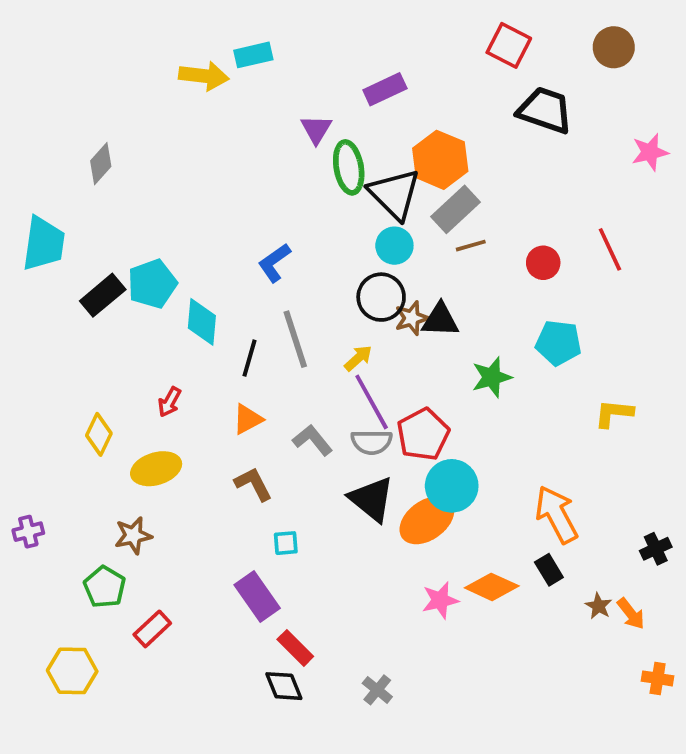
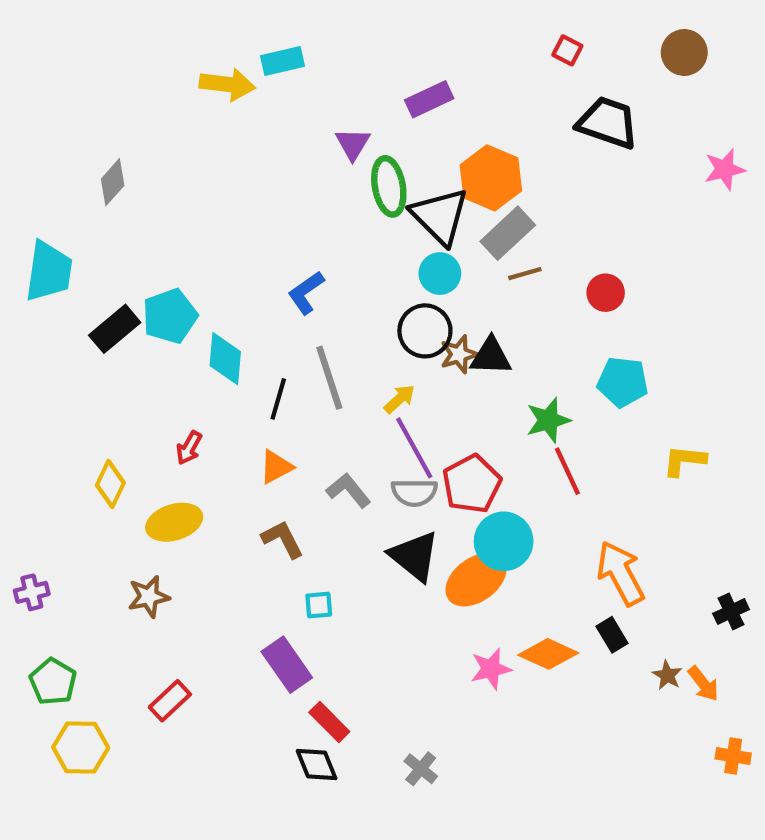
red square: (509, 45) -> (567, 50), size x0.6
red line: (610, 249) -> (567, 471), moved
green pentagon: (105, 587) -> (53, 682), moved

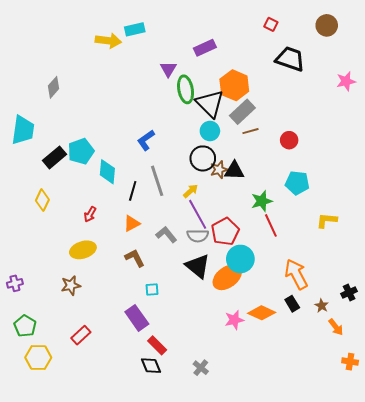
yellow diamond: (110, 484) -> (42, 200), moved
brown star: (667, 675) -> (322, 306), moved

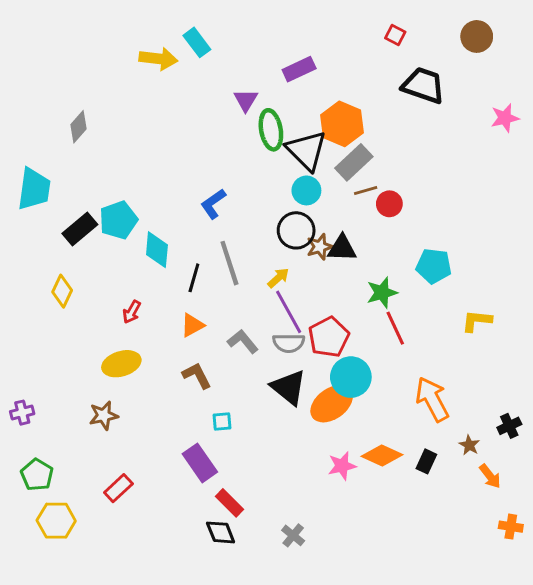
cyan rectangle: (135, 29) -> (197, 42), turned 66
red circle: (289, 140) -> (389, 204), moved
black rectangle: (292, 304) -> (426, 461), moved, turned 56

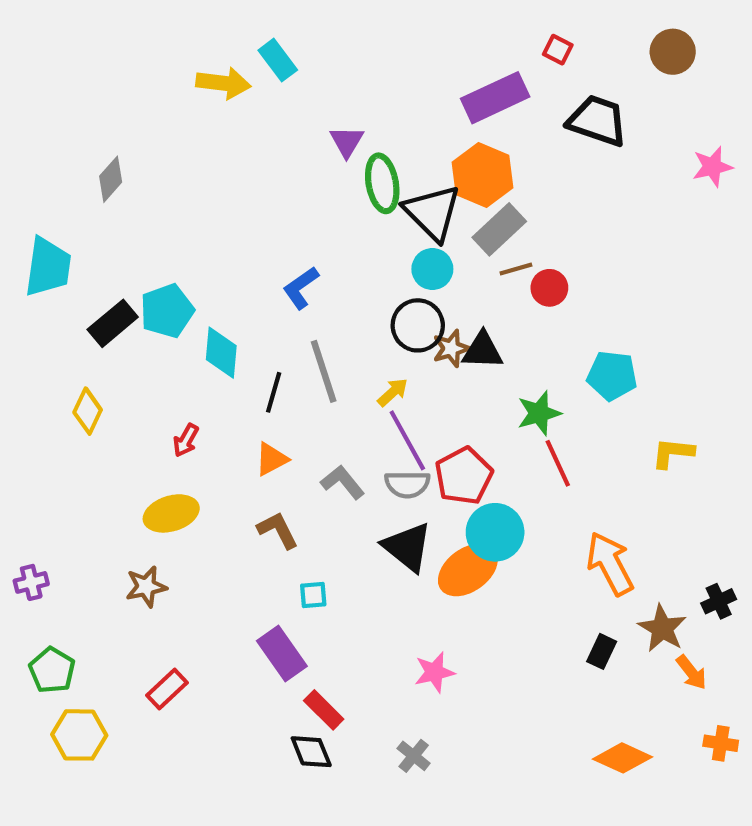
purple rectangle: (299, 69) -> (495, 98), moved, size x1.4
brown star: (469, 445) -> (662, 628), size x1.6
orange diamond: (382, 455) -> (623, 758), moved
pink star: (342, 466) -> (434, 672), moved

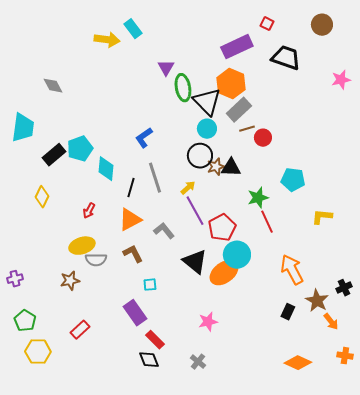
gray diamond: (111, 179) -> (53, 86), turned -70
orange triangle: (271, 459) -> (130, 220), size x1.4
gray semicircle: (407, 484) -> (96, 260), moved

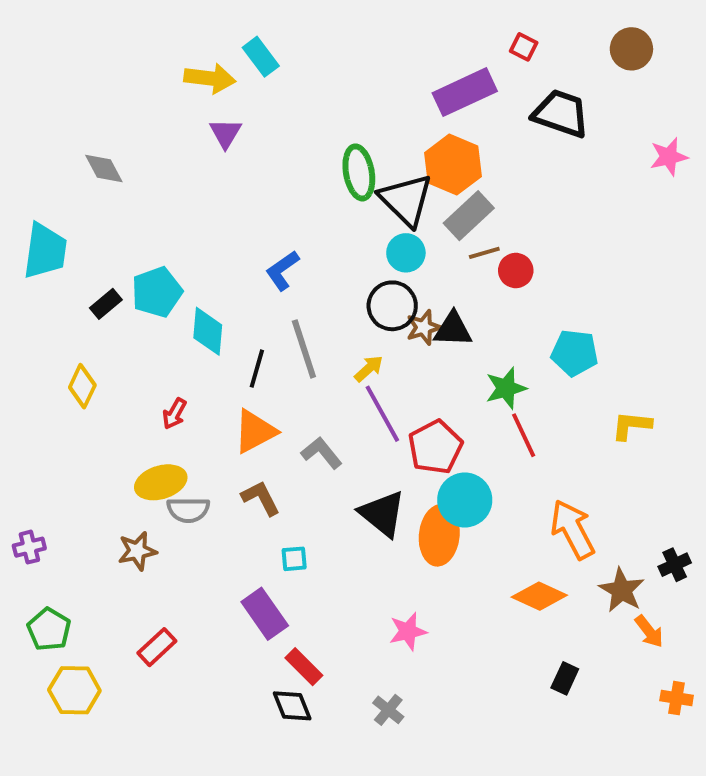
purple triangle: (166, 68) -> (225, 133), moved
black rectangle: (54, 155) -> (106, 304), size x0.7
orange ellipse: (224, 273) -> (439, 535), turned -48
black rectangle: (288, 312) -> (565, 678), moved
orange diamond: (298, 363) -> (539, 596), moved

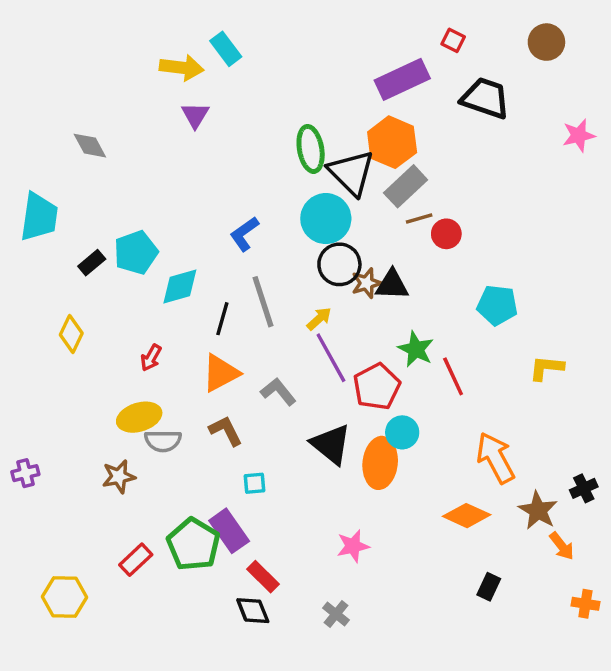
cyan circle: (406, 253) -> (326, 219), moved, size x1.5
cyan diamond: (208, 331) -> (180, 286), turned 69
green star: (506, 388) -> (416, 349), moved, turned -30
cyan circle: (465, 500) -> (402, 432), size x0.7
green pentagon: (49, 629) -> (193, 544), moved, size x1.4

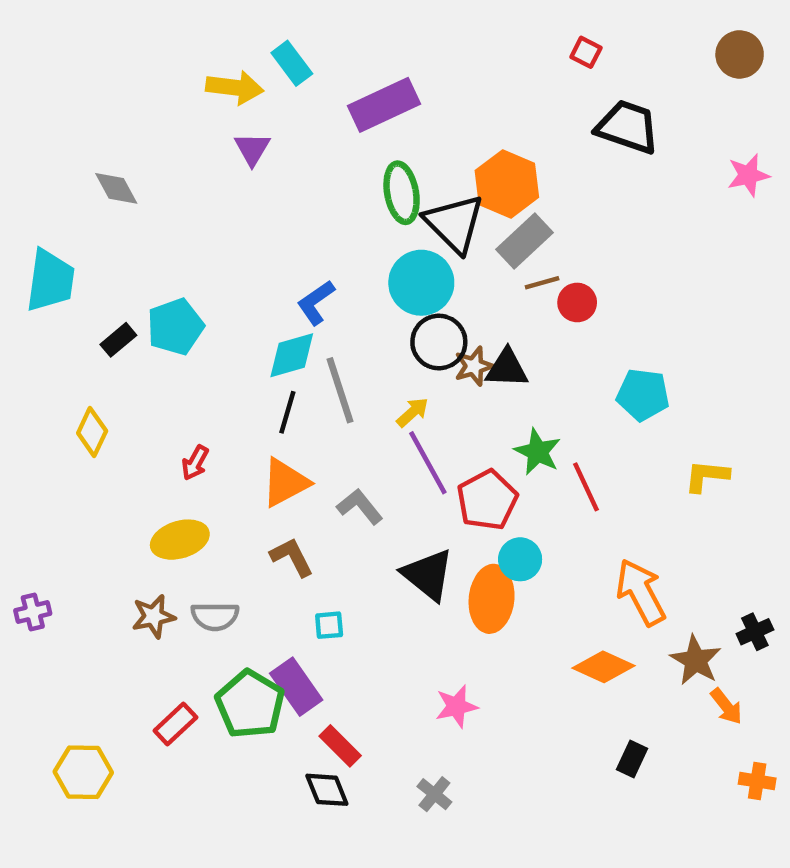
brown circle: (546, 42) -> (740, 54), moved
purple rectangle: (402, 79) -> (384, 105), moved
cyan diamond: (180, 286) -> (292, 355), moved
gray semicircle: (163, 441) -> (215, 616), moved

